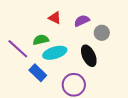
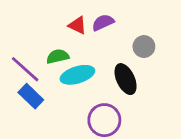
purple semicircle: (82, 21) -> (103, 22), moved
blue rectangle: (38, 73) -> (31, 96), moved

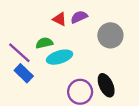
gray circle: (144, 47) -> (110, 35), size x1.5
black ellipse: (126, 79) -> (106, 85), moved

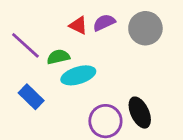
gray circle: (110, 35) -> (145, 28), moved
purple line: (19, 53) -> (25, 45), moved

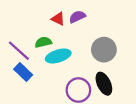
gray circle: (145, 28) -> (104, 50), moved
purple line: (25, 45) -> (19, 51), moved

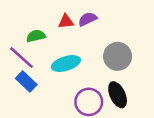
red triangle: (58, 19) -> (66, 21), turned -32
green semicircle: (43, 42) -> (36, 36), moved

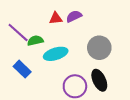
green semicircle: (36, 36) -> (35, 41), moved
purple line: (21, 58) -> (18, 32), moved

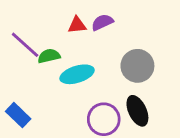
blue rectangle: (22, 69) -> (18, 115), moved

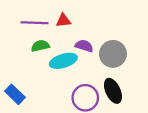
purple semicircle: (102, 22) -> (84, 46), moved, turned 42
purple line: (25, 45) -> (35, 23), moved, turned -40

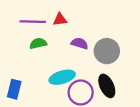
cyan ellipse: (63, 61) -> (62, 77), moved
blue rectangle: (15, 94) -> (14, 89), turned 60

